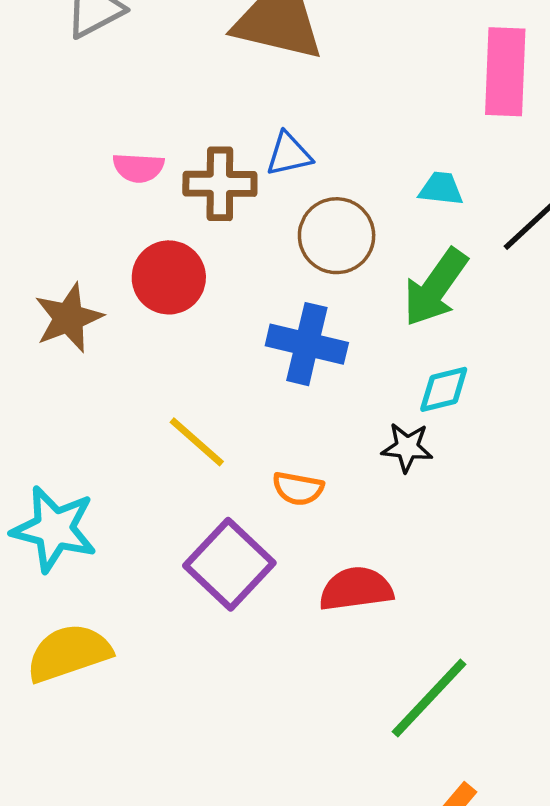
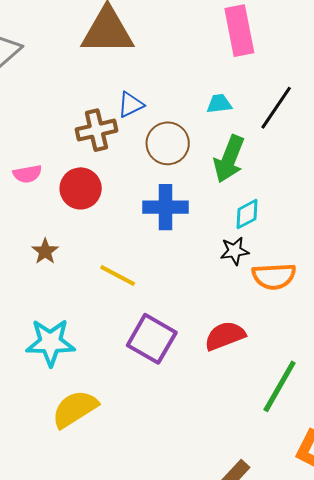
pink semicircle: (138, 168) -> (27, 174), moved
brown star: (69, 318) -> (45, 251), moved, size x0.7
orange semicircle: (298, 489) -> (274, 276), moved, size x1.5

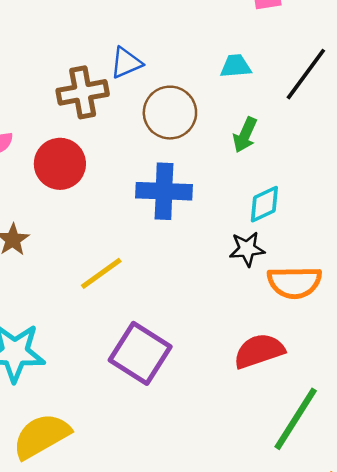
green arrow: (229, 159) -> (245, 135), size x0.6
yellow line: (118, 276) -> (101, 273), turned -66
red semicircle: (225, 336) -> (259, 351), moved

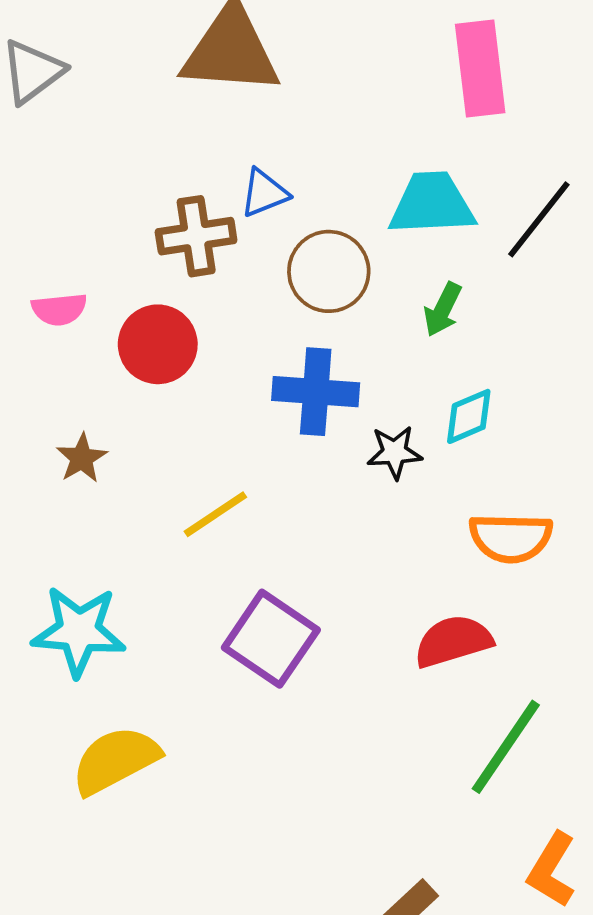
cyan trapezoid: (236, 66) -> (432, 204), size x1.8
black star: (247, 249) -> (395, 452), moved

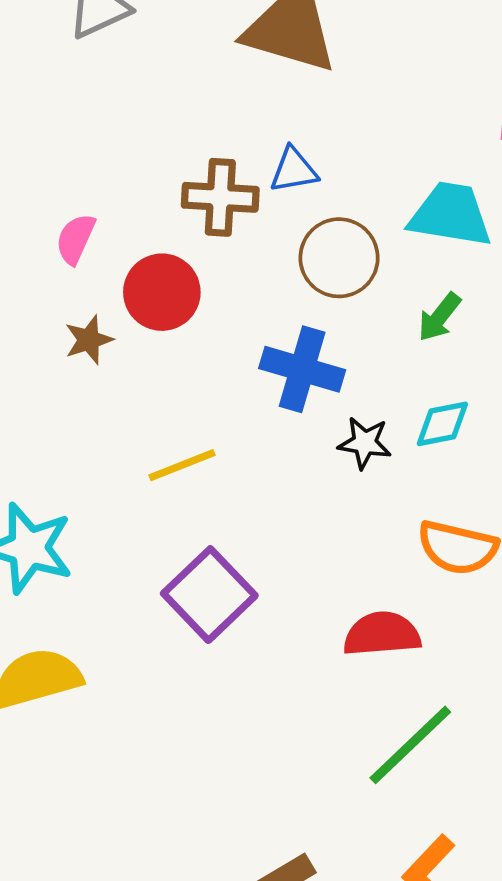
pink semicircle: (59, 309) -> (76, 239), turned 108
brown star: (82, 458) -> (89, 340), moved

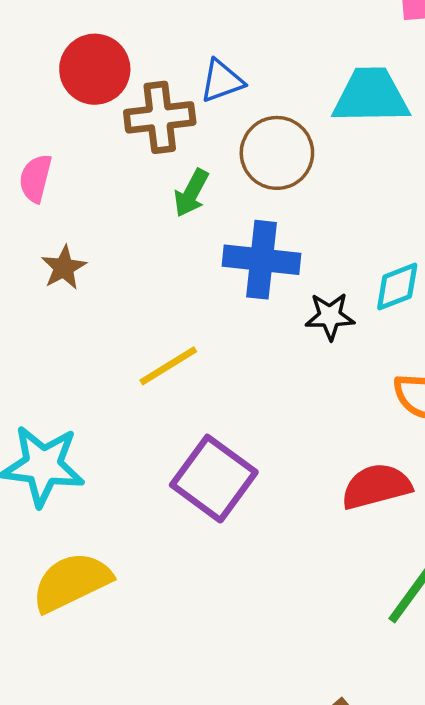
red circle: (162, 292) -> (95, 69), moved
green arrow: (439, 317) -> (191, 193), moved

